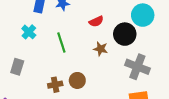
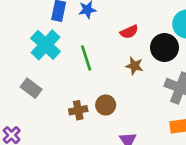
cyan cross: (29, 32) -> (46, 45), size x1.6
gray rectangle: (17, 67) -> (31, 88), turned -70

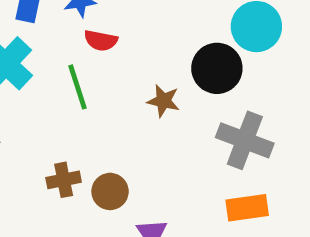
red semicircle: (129, 32) -> (101, 40), moved, turned 36
brown circle: (106, 105) -> (110, 191), moved

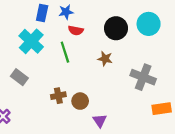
black circle: (217, 68) -> (116, 28), moved
orange rectangle: (247, 208) -> (162, 109), moved

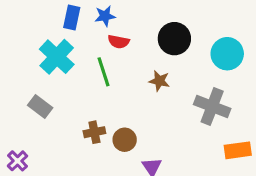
cyan circle: (149, 24) -> (227, 54), moved

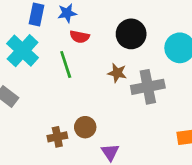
gray cross: (212, 107) -> (148, 87), moved, turned -32
brown cross: (94, 132) -> (57, 137), moved

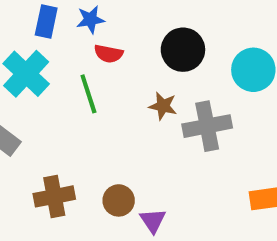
brown circle: (85, 127) -> (119, 200), moved
brown cross: (57, 137) -> (54, 196), moved, size x1.4

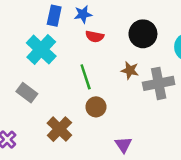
green line: (88, 94) -> (86, 77), moved
brown cross: (54, 196) -> (59, 129), turned -35
brown circle: (119, 200) -> (96, 107), moved

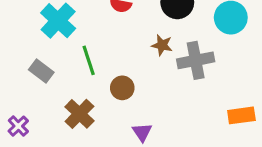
green line: (86, 77) -> (89, 60), moved
purple triangle: (123, 145) -> (142, 132), moved

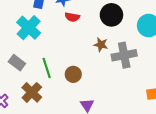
green line: (89, 60) -> (47, 68), moved
brown cross: (79, 114) -> (32, 92), moved

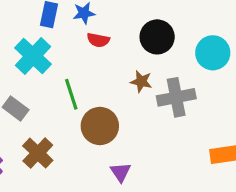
green line: (47, 68) -> (71, 94), moved
brown circle: (73, 74) -> (100, 126), size x1.5

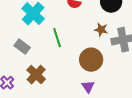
brown circle: (100, 126) -> (91, 60), moved

